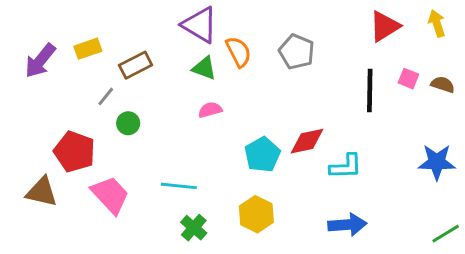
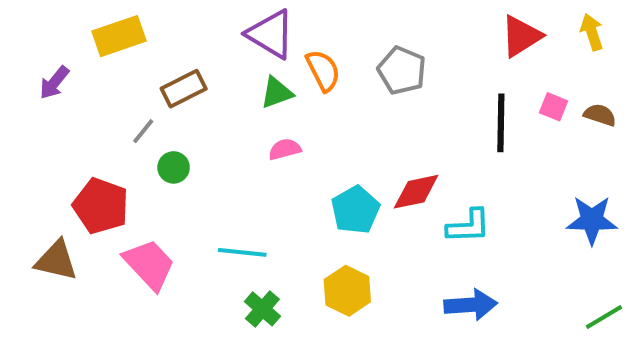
yellow rectangle: (88, 49) -> (119, 36), moved, size x1.4
purple arrow: (40, 61) -> (54, 83), size x0.7
green triangle: (204, 68) -> (277, 93), turned -40

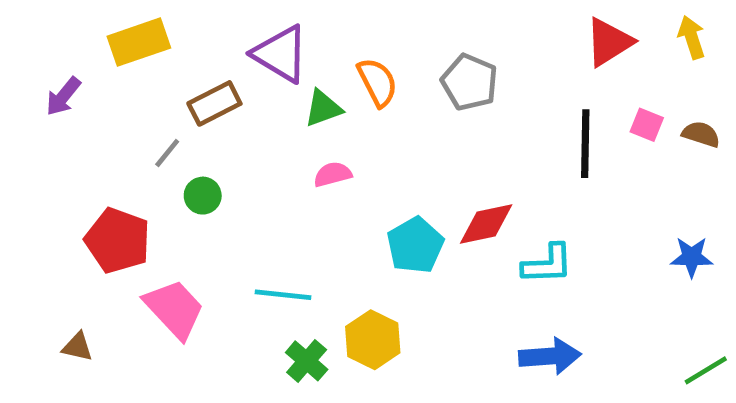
purple triangle: (271, 34) -> (281, 54), moved
blue star: (592, 220) -> (692, 257), size x0.7
brown triangle: (56, 260) -> (77, 347), moved, size x0.6
yellow hexagon: (347, 291) -> (373, 340), moved

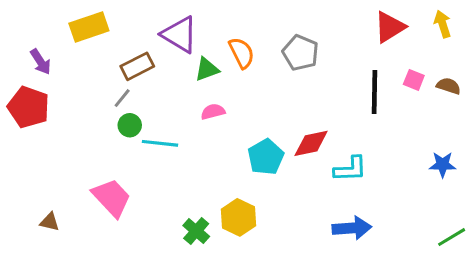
purple arrow: (63, 96) -> (41, 62), turned -72
gray line: (167, 153) -> (122, 98), moved
red pentagon: (118, 240) -> (28, 107), moved
cyan line: (283, 295) -> (160, 143), moved

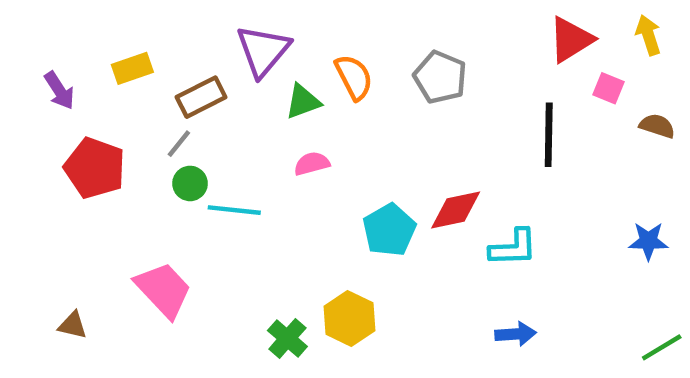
yellow rectangle: (89, 27) -> (132, 68), moved, size x0.7
purple triangle: (180, 35) -> (263, 51), turned 39
pink square: (414, 80) -> (608, 88), moved
red pentagon: (28, 107) -> (95, 168), moved
blue arrow: (352, 228) -> (515, 334), size x0.7

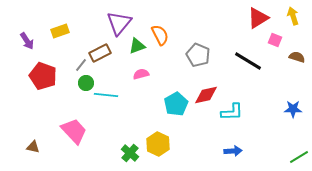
gray pentagon: (440, 77) -> (198, 55), moved
brown rectangle: (201, 97) -> (100, 53), moved
black line: (549, 135) -> (248, 61), turned -60

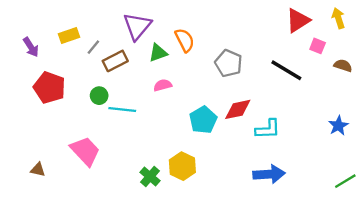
gray line: (81, 65) -> (93, 47), moved
blue star: (293, 109) -> (338, 126), turned -30
blue arrow: (233, 151) -> (269, 174), size x1.5

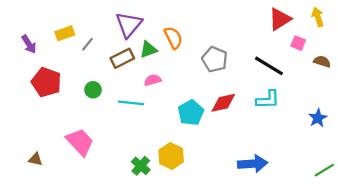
brown rectangle: (115, 61) -> (122, 58), moved
cyan line: (122, 109) -> (131, 103), moved
cyan L-shape: (268, 129) -> (268, 100), moved

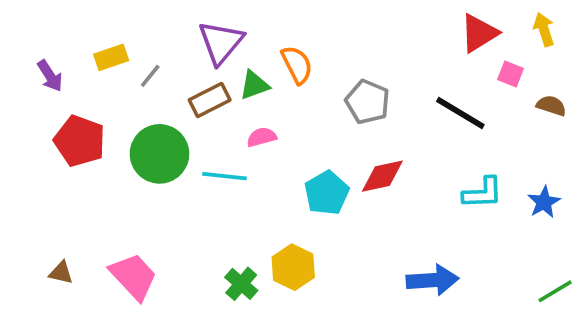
green circle: (93, 90) -> (159, 154), size x2.0
cyan L-shape: (268, 100) -> (483, 193), moved
pink trapezoid: (80, 142) -> (133, 276), moved

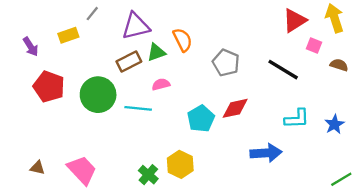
yellow arrow: (544, 29) -> (335, 18), size x1.4
purple triangle: (221, 42) -> (136, 26), turned 36
gray line: (150, 76) -> (92, 14), moved
blue arrow: (433, 280) -> (266, 153), moved

